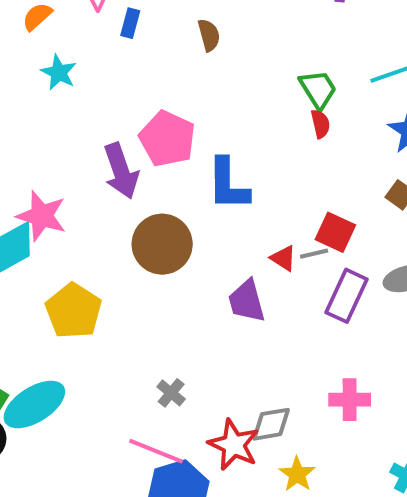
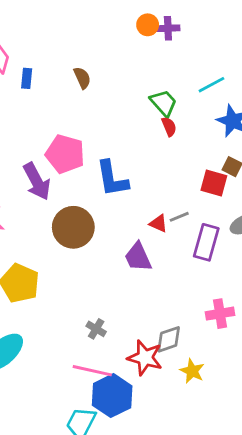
red square: (335, 232) -> (214, 183), moved

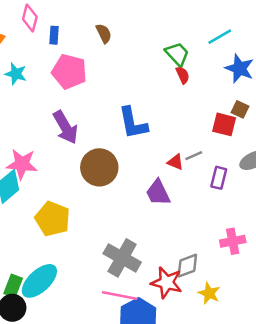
pink pentagon: (65, 154) -> (69, 72), moved
purple rectangle: (206, 242) -> (219, 178), size x0.7
gray cross: (96, 329) -> (122, 258), size x2.0

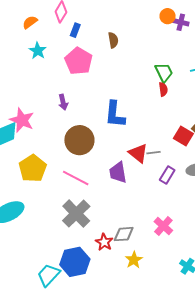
purple arrow: (65, 127) -> (63, 102), size x0.6
red triangle: (175, 162) -> (138, 153), size x1.5
pink cross: (233, 241) -> (163, 226), turned 36
red star: (167, 283) -> (104, 242), size x0.7
pink line: (120, 295) -> (76, 178), moved

